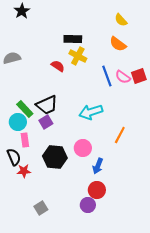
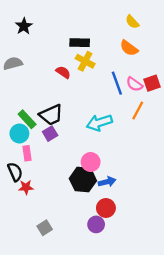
black star: (22, 11) -> (24, 26), moved
orange line: (120, 135) -> (138, 111), moved
black hexagon: (55, 157) -> (83, 180), moved
blue arrow: (98, 166) -> (107, 182), turned -126

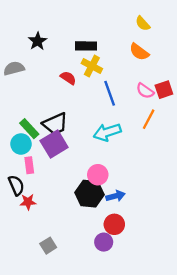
black star: (24, 26) -> (38, 41), moved
blue line: (117, 83) -> (110, 93), moved
purple square: (50, 134) -> (54, 144), size x1.6

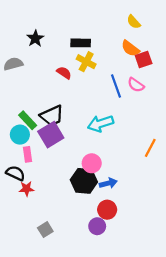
red square: (164, 90) -> (144, 59), moved
blue line: (110, 93) -> (116, 86), moved
orange line: (149, 119) -> (150, 148), moved
black semicircle: (16, 185) -> (15, 173), turned -42

